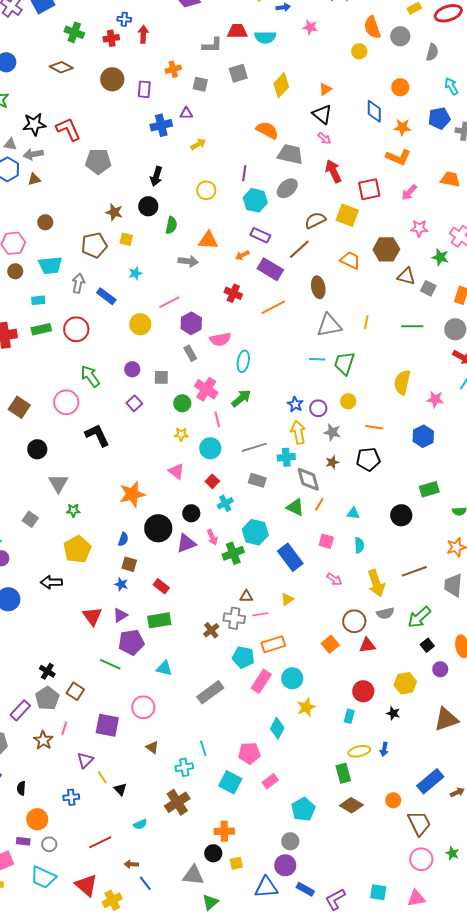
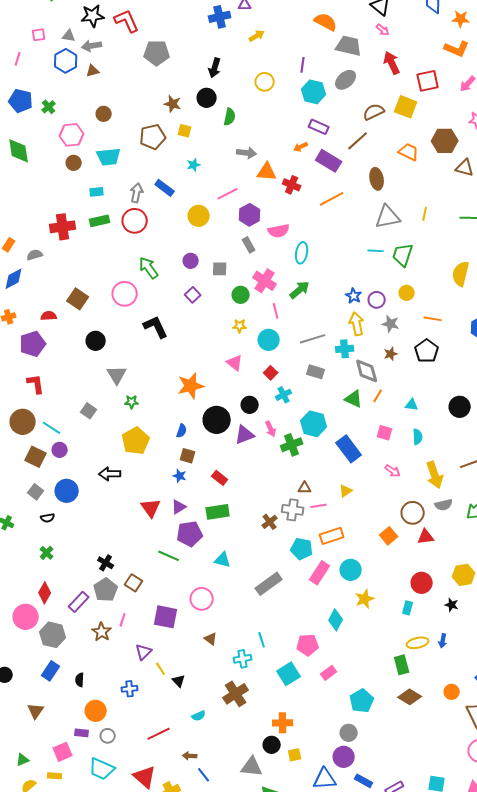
orange triangle: (208, 240) -> (267, 172), moved
gray arrow: (78, 283) -> (137, 193), moved
black pentagon: (368, 459) -> (427, 351), turned -30
cyan square: (230, 782) -> (289, 674), turned 30

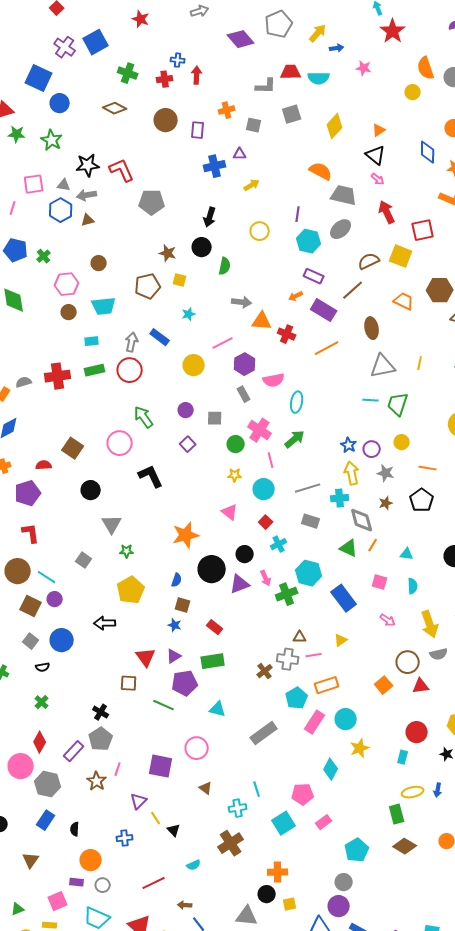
pink square: (39, 35) -> (34, 184), size x1.5
gray semicircle: (35, 255) -> (24, 382), moved
cyan pentagon: (302, 549) -> (297, 698), turned 30
brown square: (134, 583) -> (129, 683), moved, turned -30

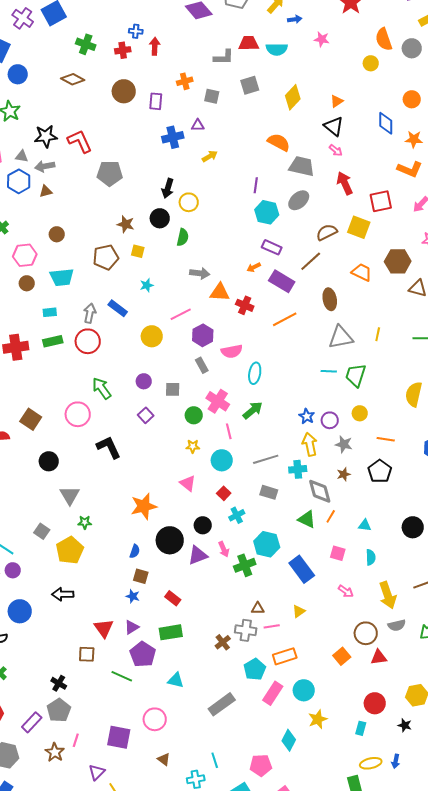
yellow circle: (260, 231) -> (189, 202), moved
yellow pentagon: (131, 590) -> (70, 550), moved
purple pentagon: (185, 683) -> (143, 654), turned -30

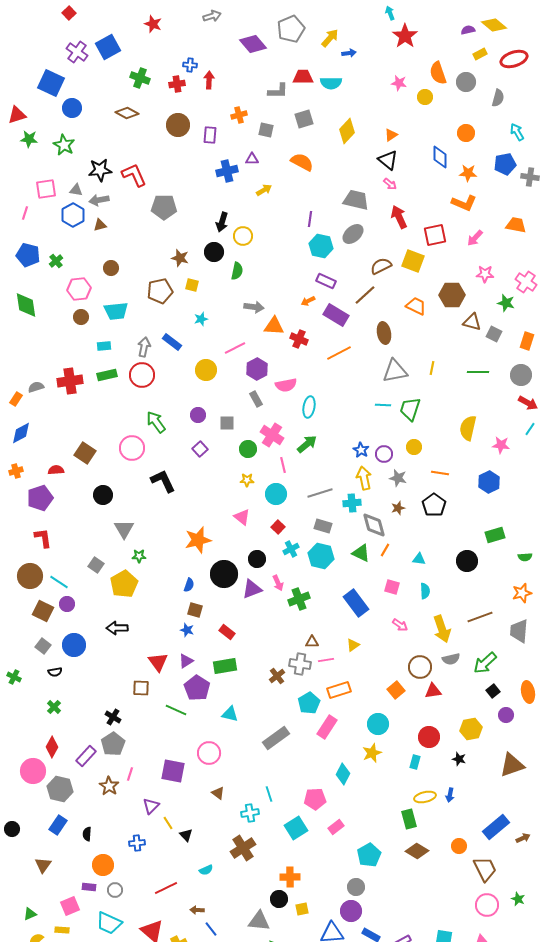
pink star: (322, 39) -> (399, 83), moved
orange semicircle: (279, 142) -> (302, 162), moved
cyan hexagon: (267, 544) -> (321, 556), moved
cyan circle: (304, 690) -> (378, 724), moved

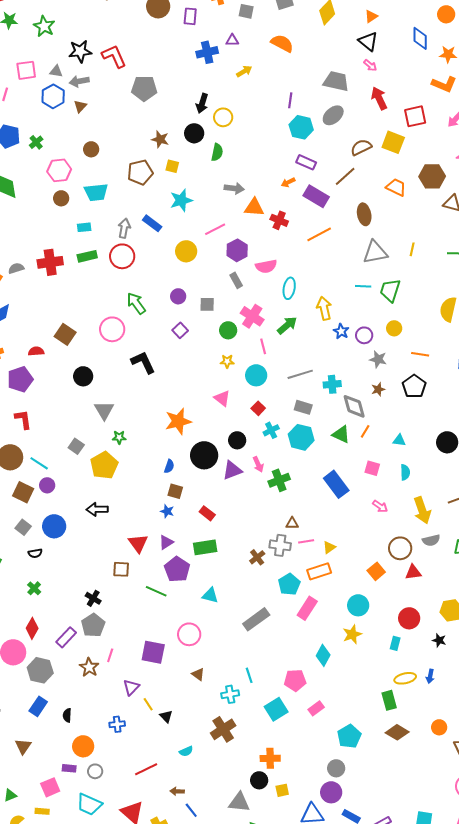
brown triangle: (100, 225) -> (80, 106), turned -32
cyan star: (201, 319) -> (181, 200), size x1.6
yellow arrow: (364, 478) -> (324, 308), moved
yellow triangle: (353, 645) -> (329, 547), moved

